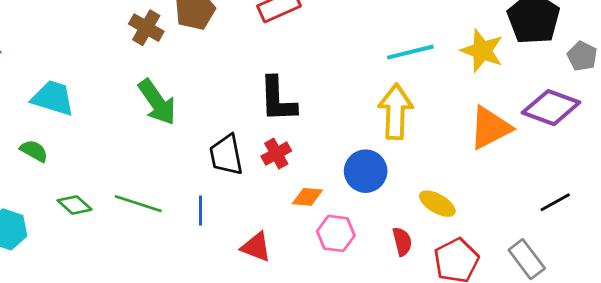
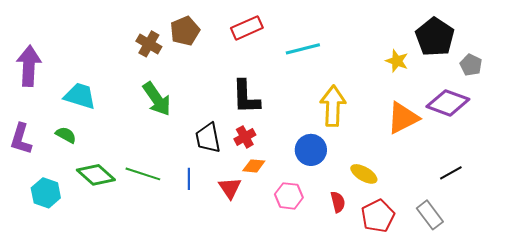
yellow star: (482, 51) -> (397, 61), size x0.7
cyan line: (410, 52) -> (303, 49), moved
orange diamond: (307, 197) -> (254, 166), moved
green diamond: (75, 205) -> (96, 175), size x1.5
red triangle: (256, 247) -> (230, 188), moved, turned 35

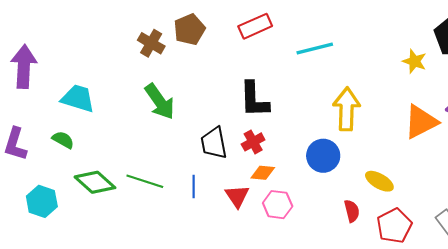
pink hexagon: (289, 196) -> (278, 205), moved

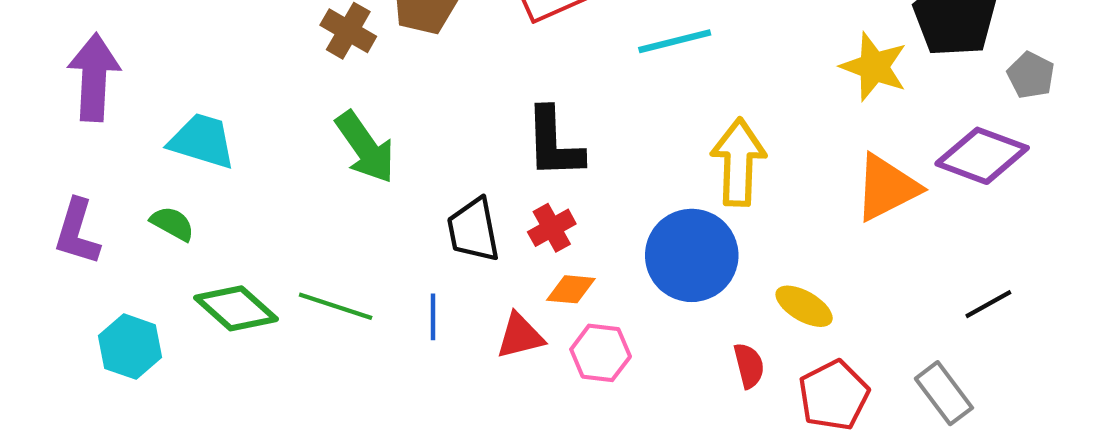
yellow star: (414, 61) -> (874, 67), size x1.4
blue circle: (323, 156) -> (692, 255), size x1.4
red triangle: (237, 196) -> (520, 336), turned 50

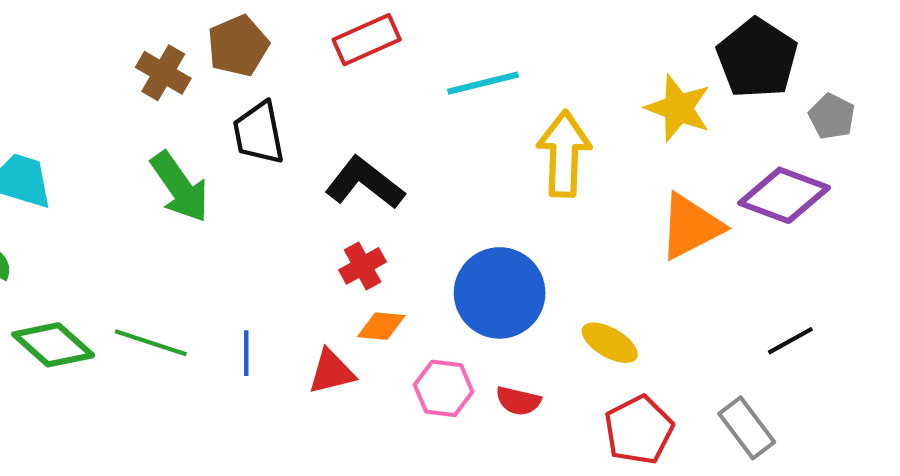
black L-shape: (554, 143) -> (365, 183), turned 130
yellow arrow: (738, 162) -> (564, 154), moved
black trapezoid: (473, 230) -> (259, 133), moved
pink hexagon: (601, 353) -> (444, 388), moved
red semicircle: (749, 366) -> (518, 401), moved, turned 117

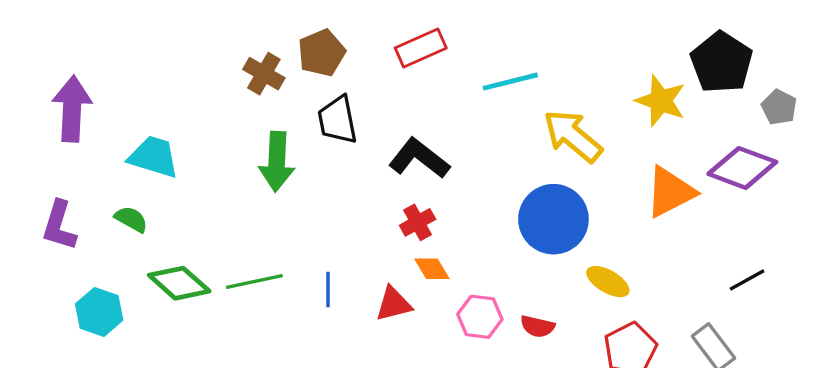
yellow arrow: (564, 154) -> (573, 136), turned -52
green arrow: (180, 187) -> (277, 162), turned 38
blue circle: (500, 293) -> (553, 219), moved
orange diamond: (381, 326) -> (432, 269), turned 54
green line: (151, 343) -> (254, 282), turned -30

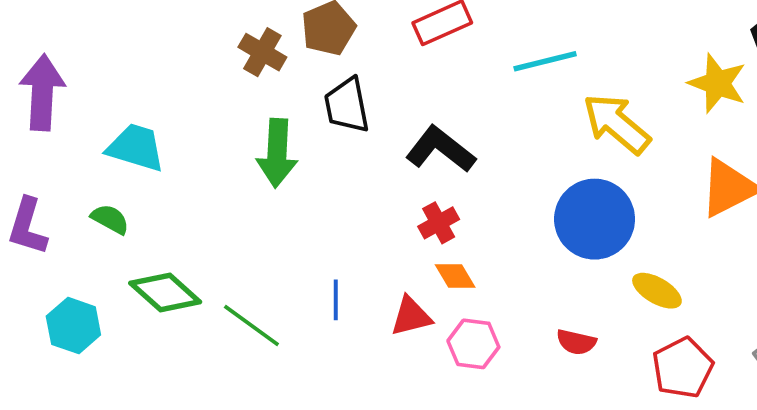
green line: (254, 282) -> (251, 326), moved, turned 48
pink hexagon: (480, 317) -> (473, 344), moved

